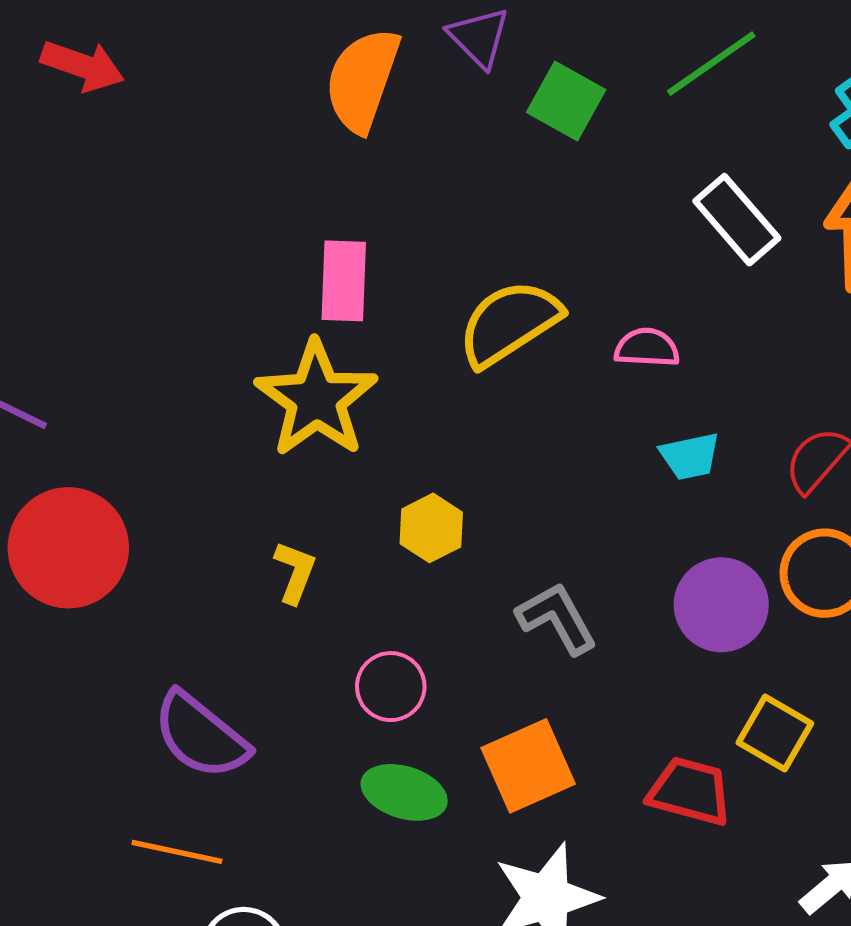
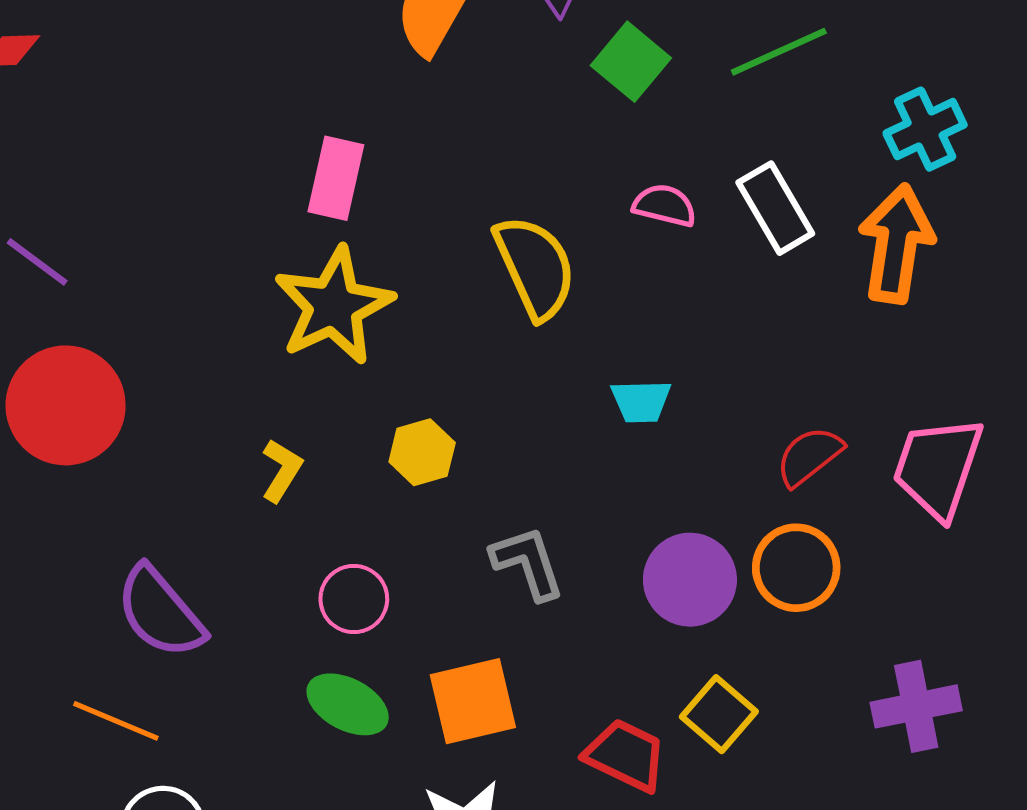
pink rectangle: (344, 281) -> (336, 178), moved
yellow semicircle: (509, 323) -> (535, 267), turned 88
pink semicircle: (647, 348) -> (665, 205), moved
cyan trapezoid: (690, 456) -> (641, 401), moved

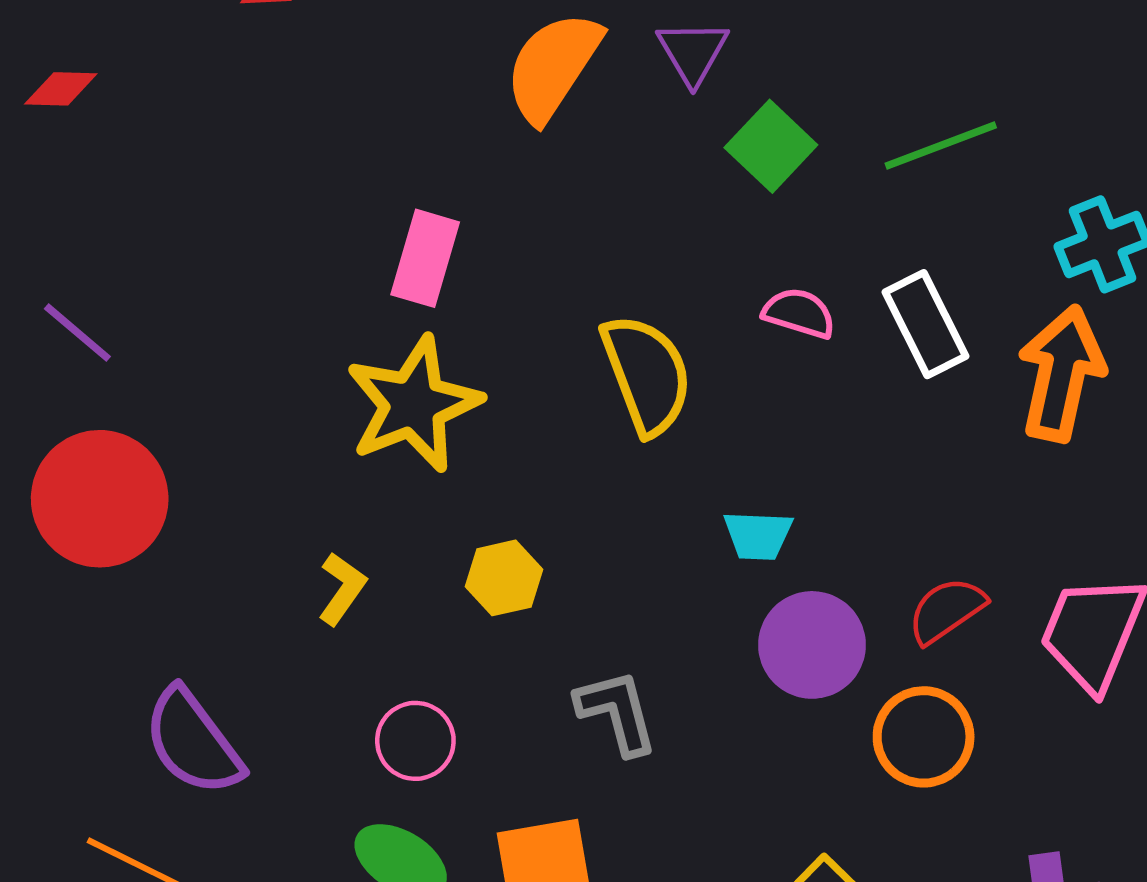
purple circle: (690, 580) -> (812, 645), moved

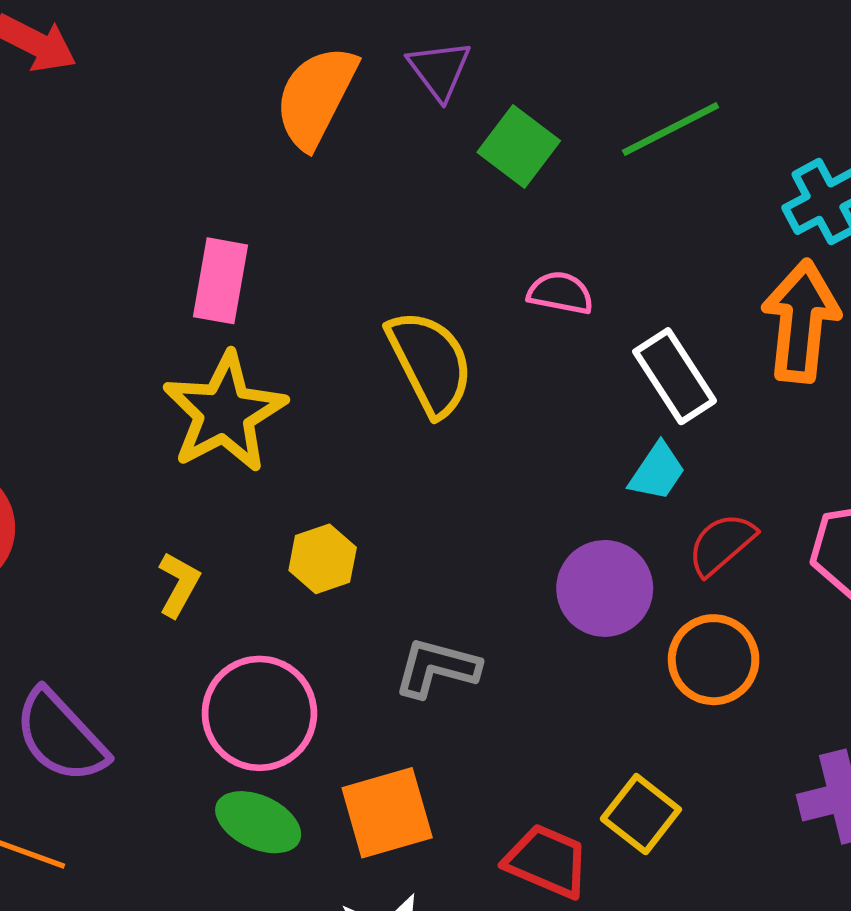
white rectangle: (926, 324) -> (675, 376), moved
cyan trapezoid: (758, 535) -> (657, 472), moved, turned -52
gray L-shape: (617, 712) -> (437, 668), turned -54
pink circle: (415, 741) -> (259, 713), size x1.6

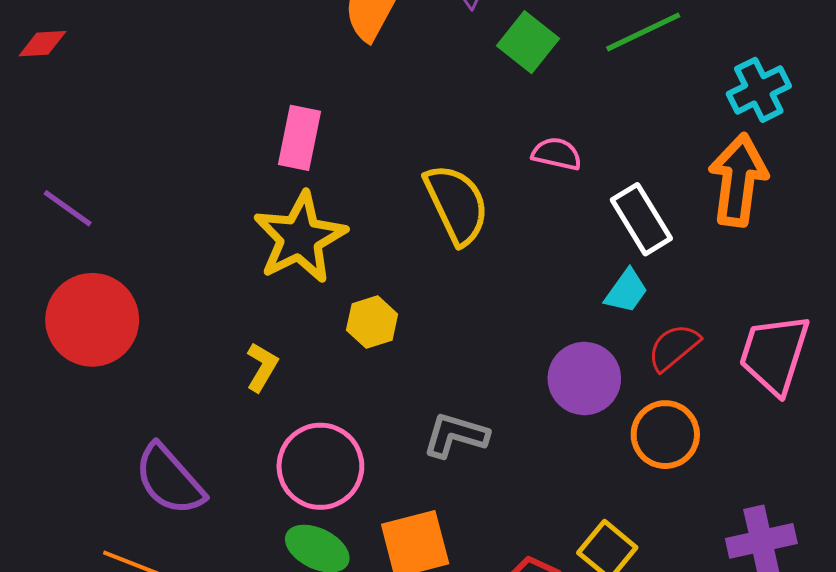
yellow hexagon: (323, 559) -> (372, 322), moved

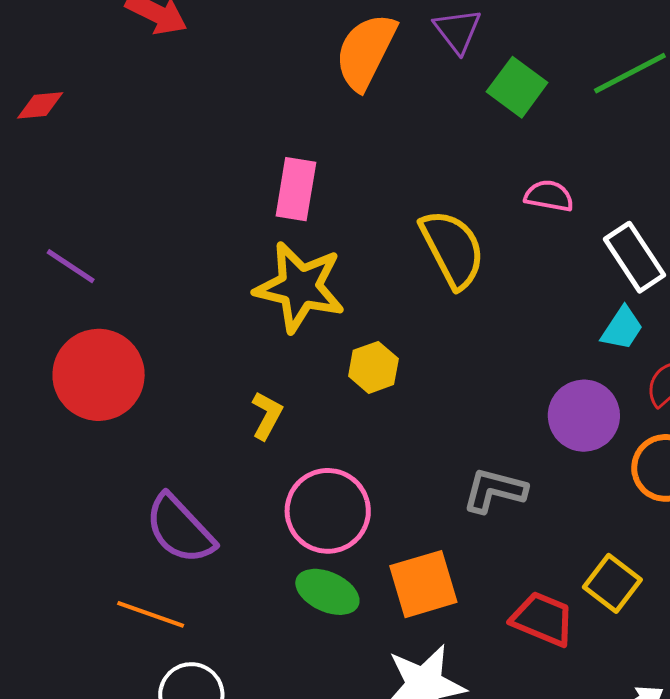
yellow star: (300, 238) -> (300, 287), turned -30
gray L-shape: (456, 435) -> (495, 490), moved

